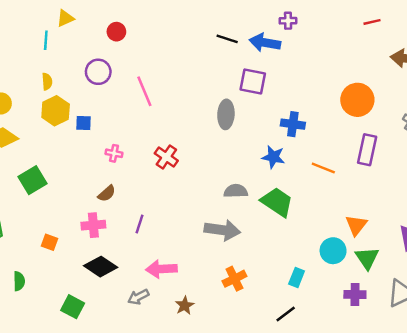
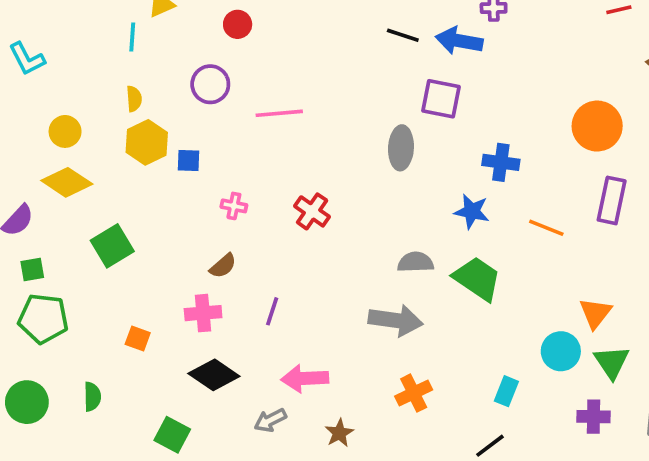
pink line: (144, 91) -> (279, 113), turned -72

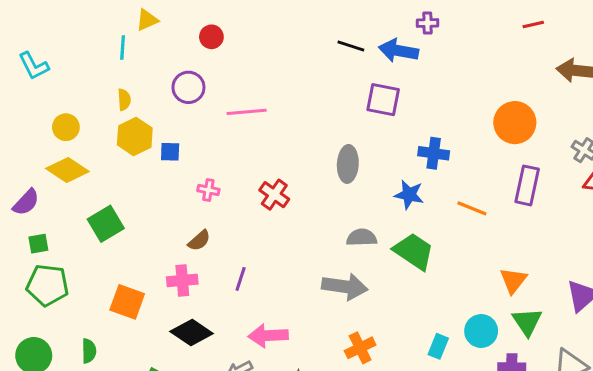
gray ellipse: (401, 148) -> (348, 164), moved
orange square: (138, 339) -> (127, 302), size x1.6
cyan circle: (561, 351) -> (481, 331), moved

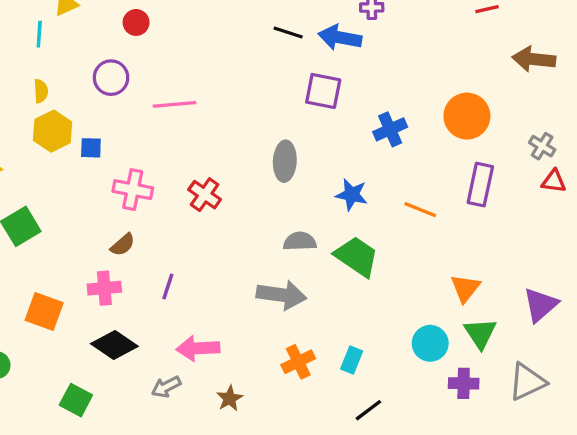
blue cross: (434, 153) -> (390, 129), moved, turned -32
pink cross: (208, 190) -> (133, 190), size x1.6
cyan rectangle: (438, 346) -> (352, 360), moved

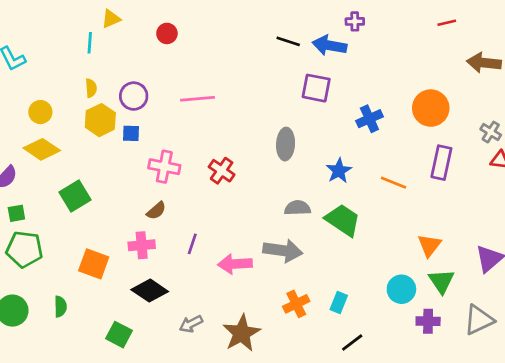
purple circle: (111, 78) -> (134, 96), moved
blue star: (352, 195) -> (339, 171), turned 30
pink arrow: (198, 348) -> (235, 264), moved
brown star: (230, 398) -> (242, 333), size x1.8

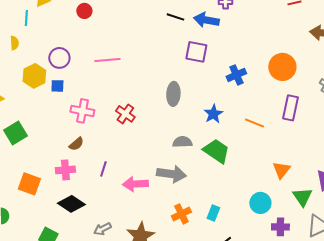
yellow semicircle: (91, 88) -> (14, 43), moved
green triangle: (441, 281) -> (302, 197), moved

